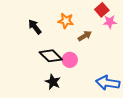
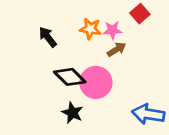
pink star: (110, 22) -> (112, 30), moved
pink circle: (70, 60) -> (96, 82), size x1.5

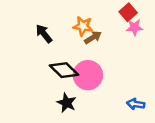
pink star: (112, 30) -> (134, 27), moved
brown arrow: (117, 49) -> (93, 37), moved
blue arrow: (148, 114) -> (136, 104), size x0.6

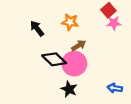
brown arrow: (93, 37) -> (79, 45), moved
black star: (67, 103) -> (69, 89), moved

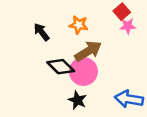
brown arrow: (79, 45) -> (88, 51), size x1.6
blue arrow: (115, 88) -> (129, 99), size x1.6

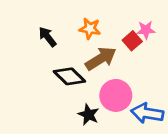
red square: (122, 12) -> (132, 41), moved
pink circle: (83, 71) -> (116, 95), moved

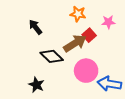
orange star: (90, 29) -> (78, 14), moved
red square: (132, 41) -> (89, 35), moved
black star: (88, 115) -> (36, 85), moved

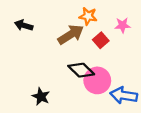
black arrow: (35, 27) -> (24, 25), moved, turned -35
brown arrow: (75, 43) -> (71, 34), moved
black diamond: (52, 56) -> (81, 70), moved

